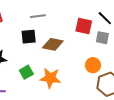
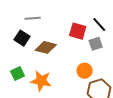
black square: (29, 37) -> (22, 38), turned 35
gray square: (102, 38) -> (96, 44), turned -32

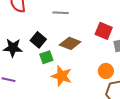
black square: (22, 38) -> (38, 40), moved
green square: (18, 73) -> (46, 57), moved

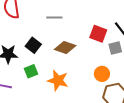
green square: (46, 57) -> (31, 71), moved

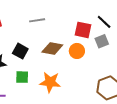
green square: (31, 71) -> (22, 77), turned 32
orange circle: (102, 74) -> (77, 51), moved

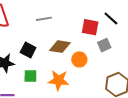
gray square: (102, 41) -> (104, 45), moved
orange circle: (77, 51) -> (79, 59), moved

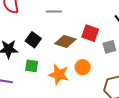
red square: (90, 27) -> (90, 33), moved
orange circle: (79, 59) -> (83, 67), moved

